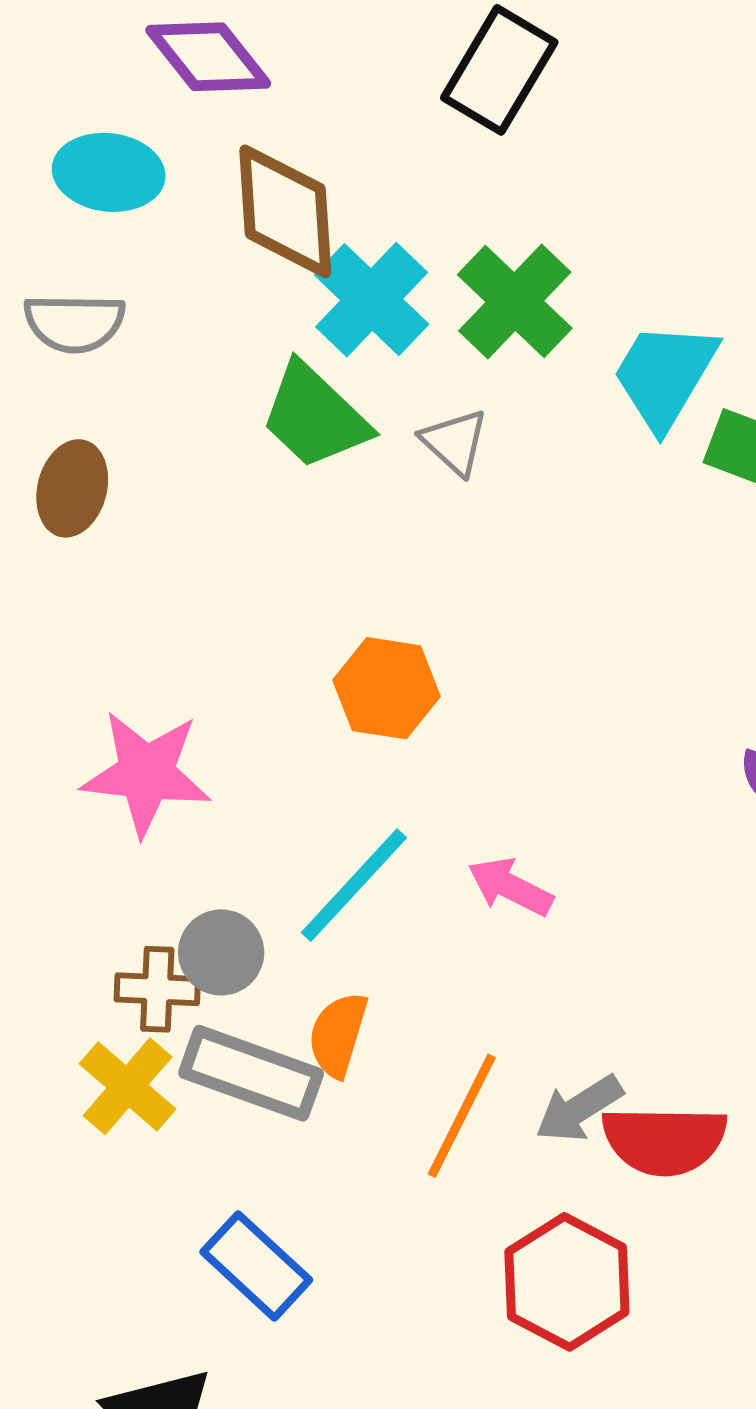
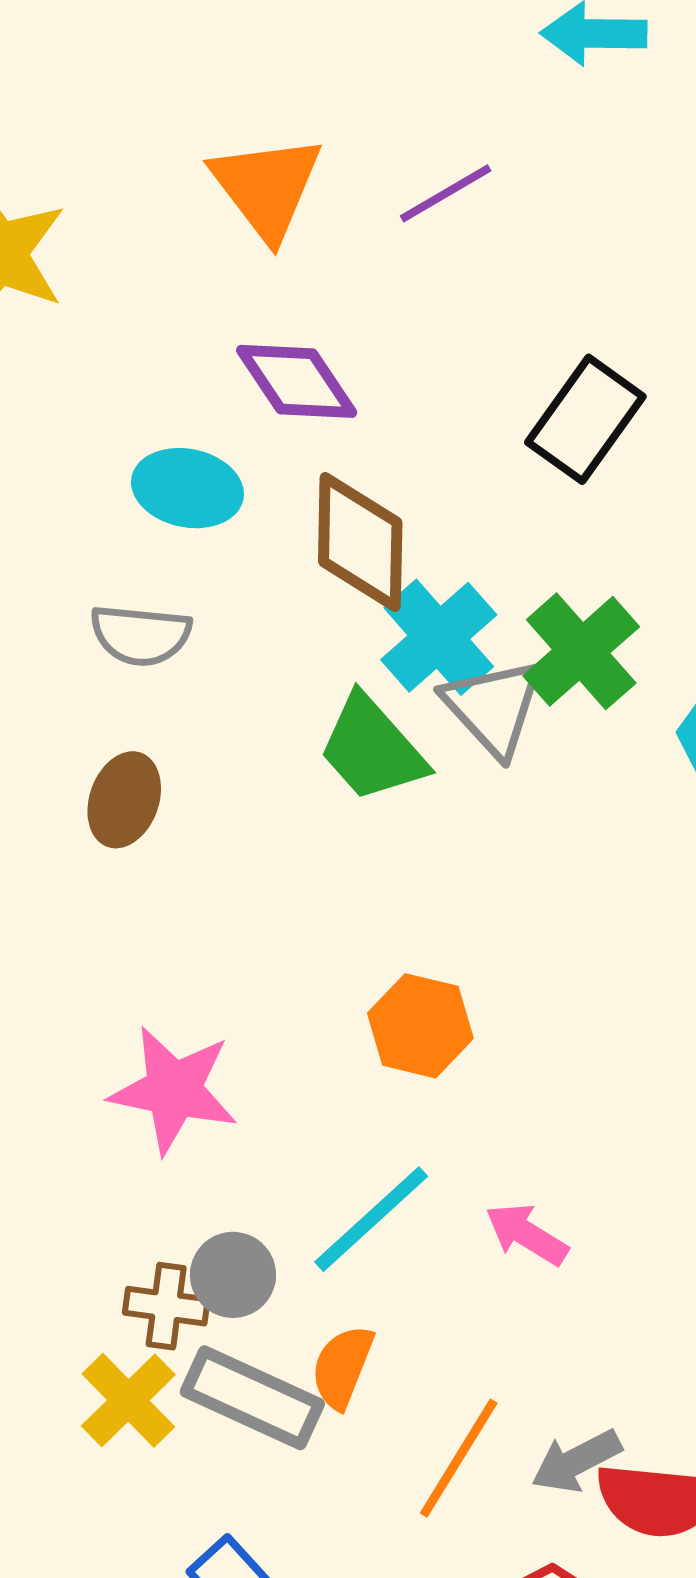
gray triangle: (455, 442) -> (493, 707), moved, size x1.5

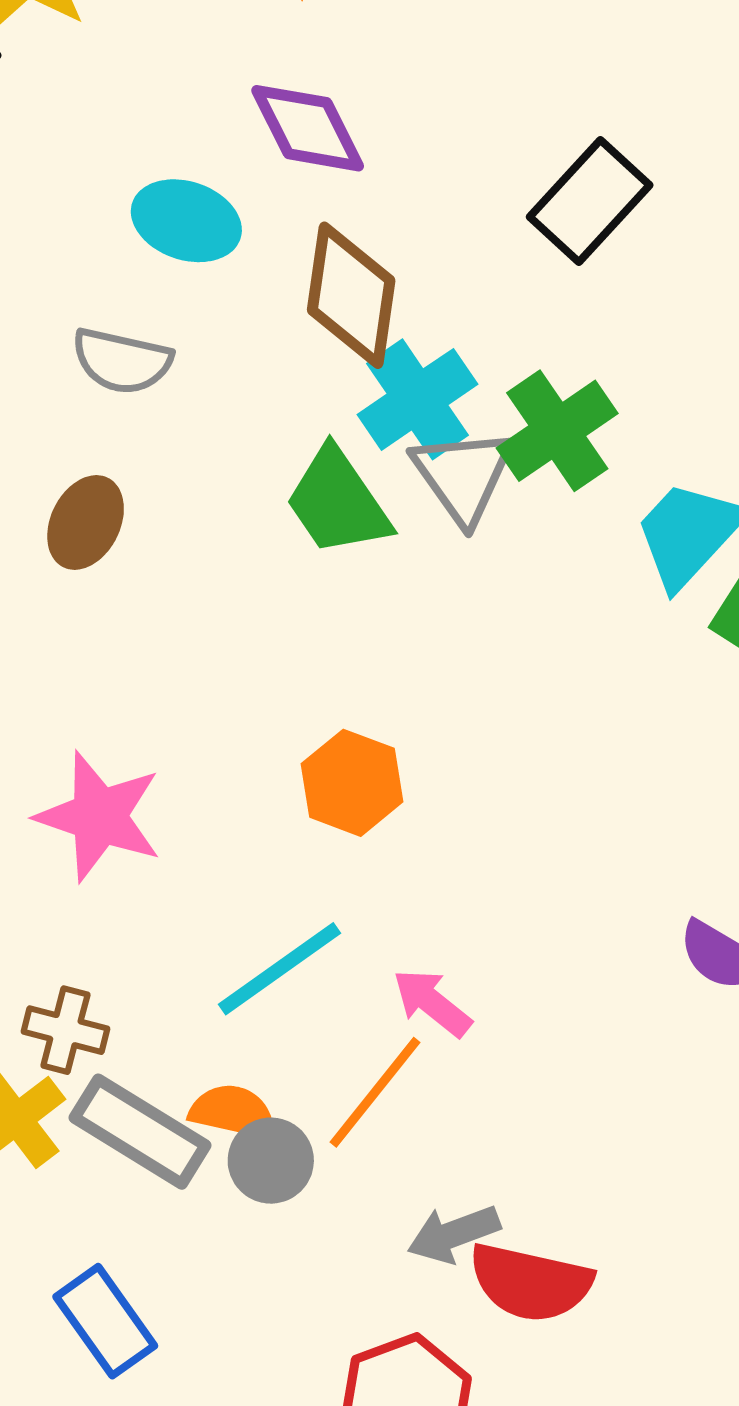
gray circle: (233, 1275) -> (271, 1161), moved
orange semicircle: (342, 1367) -> (233, 1112), turned 74
orange line: (459, 1458) -> (375, 1092), moved

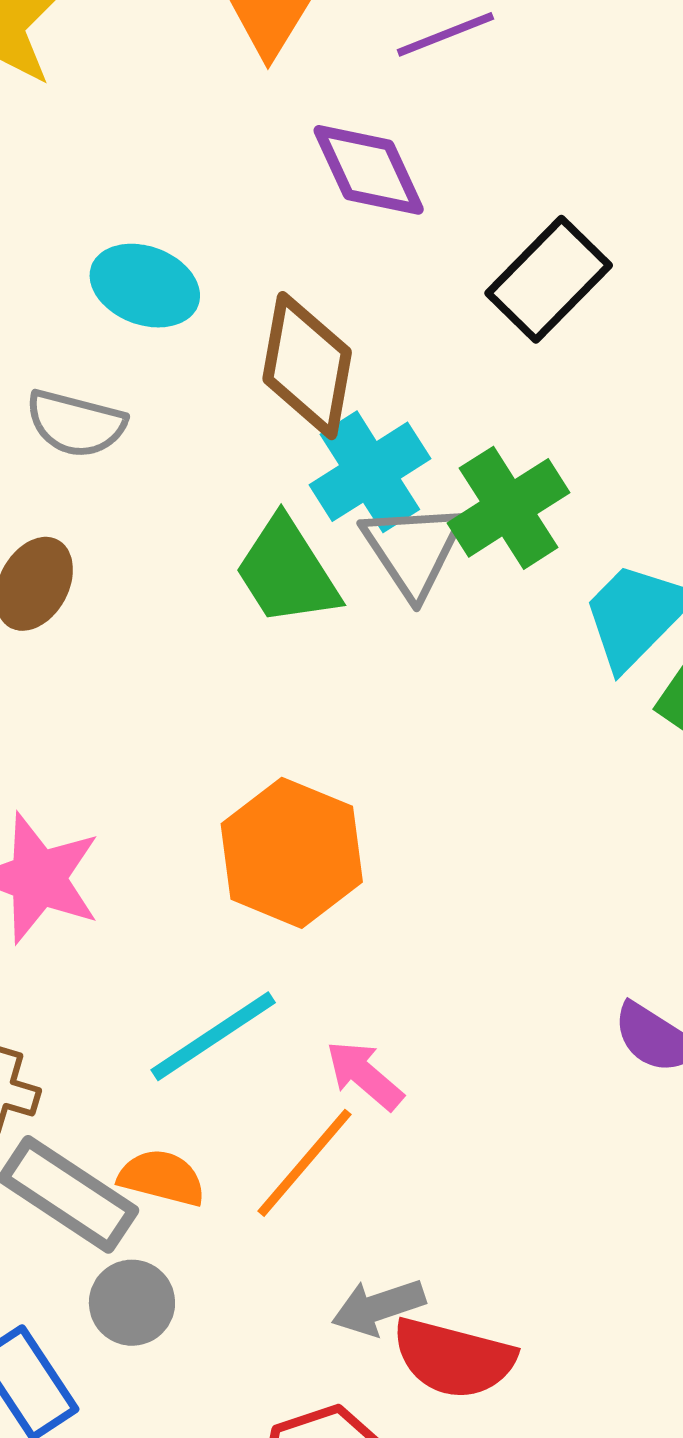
purple diamond: (308, 128) -> (369, 170), moved
orange hexagon: (352, 783) -> (292, 853), size x1.4
gray circle: (271, 1161) -> (132, 1303), moved

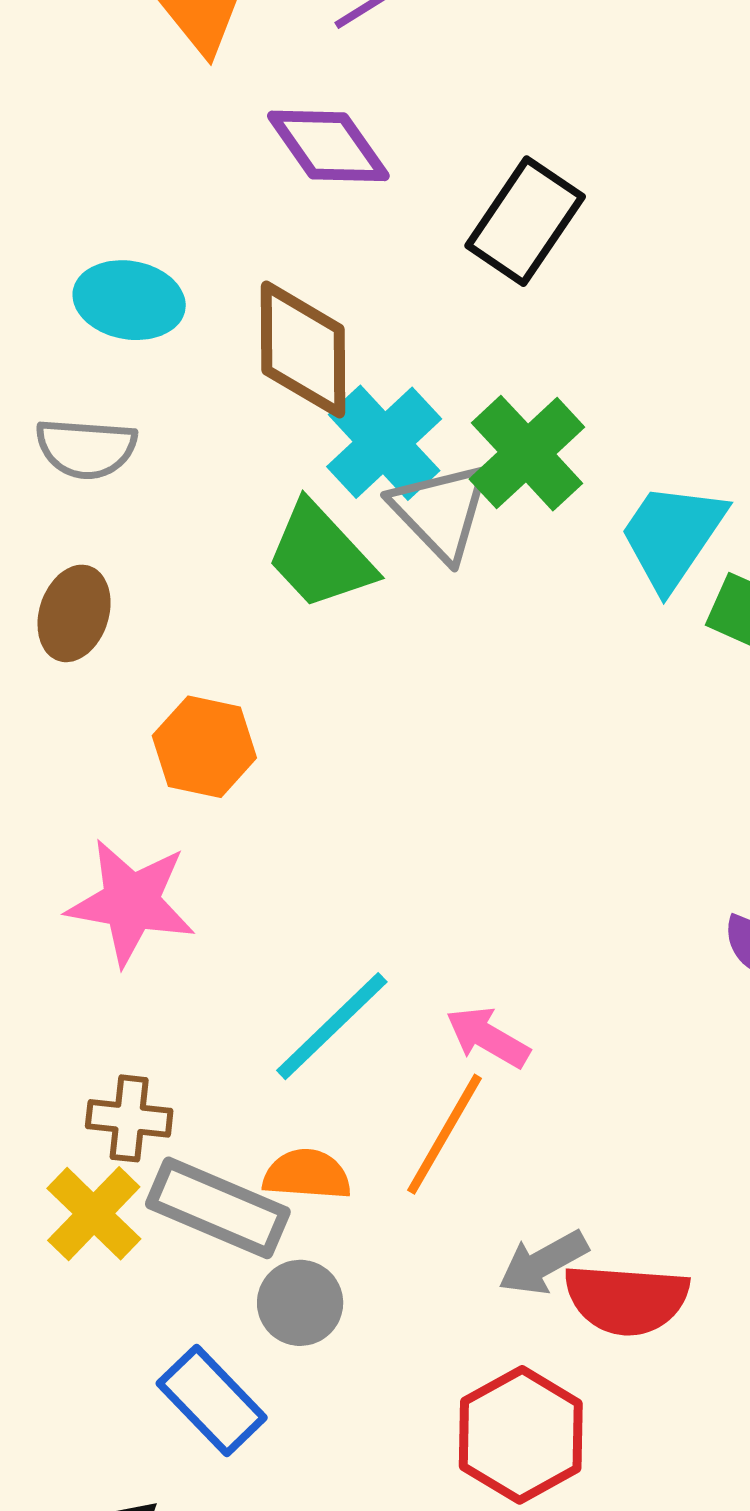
orange hexagon: (292, 853) -> (204, 747), moved, size x0.7

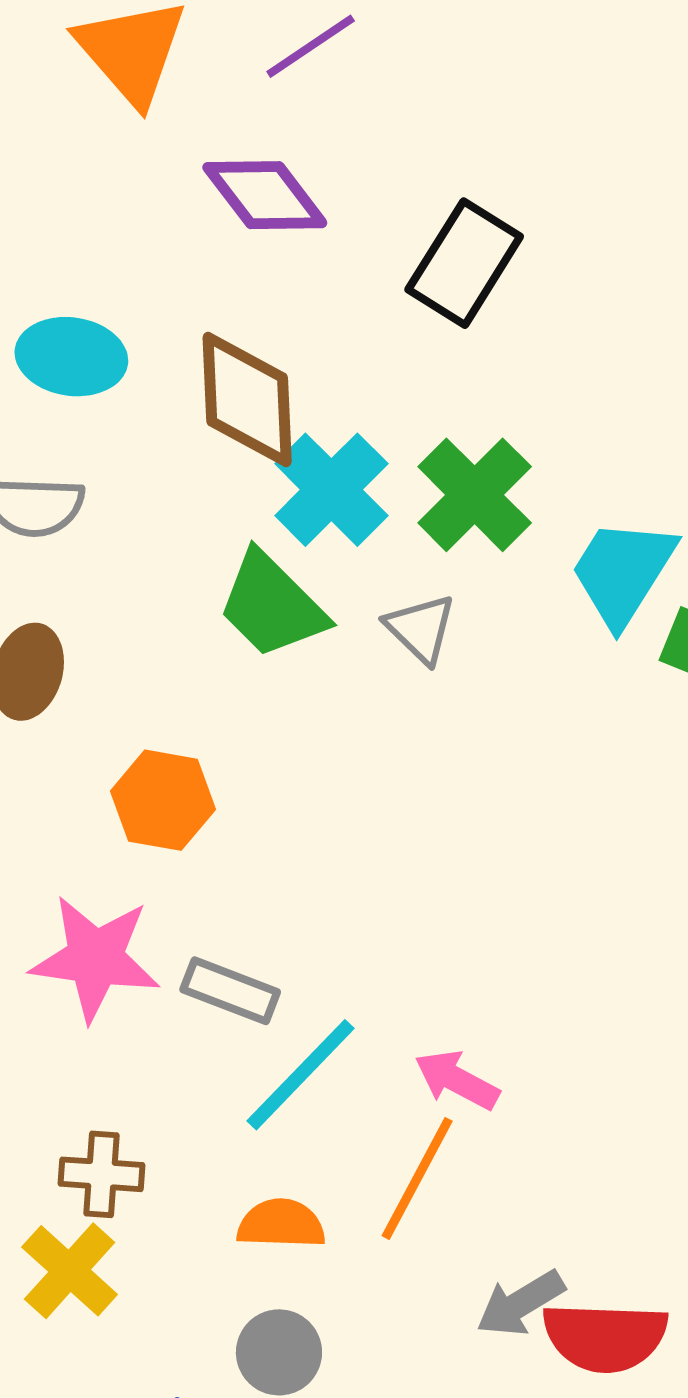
gray triangle: (440, 511) -> (421, 629), moved, size x0.7
gray rectangle: (218, 1208) -> (230, 991), moved, size x0.7

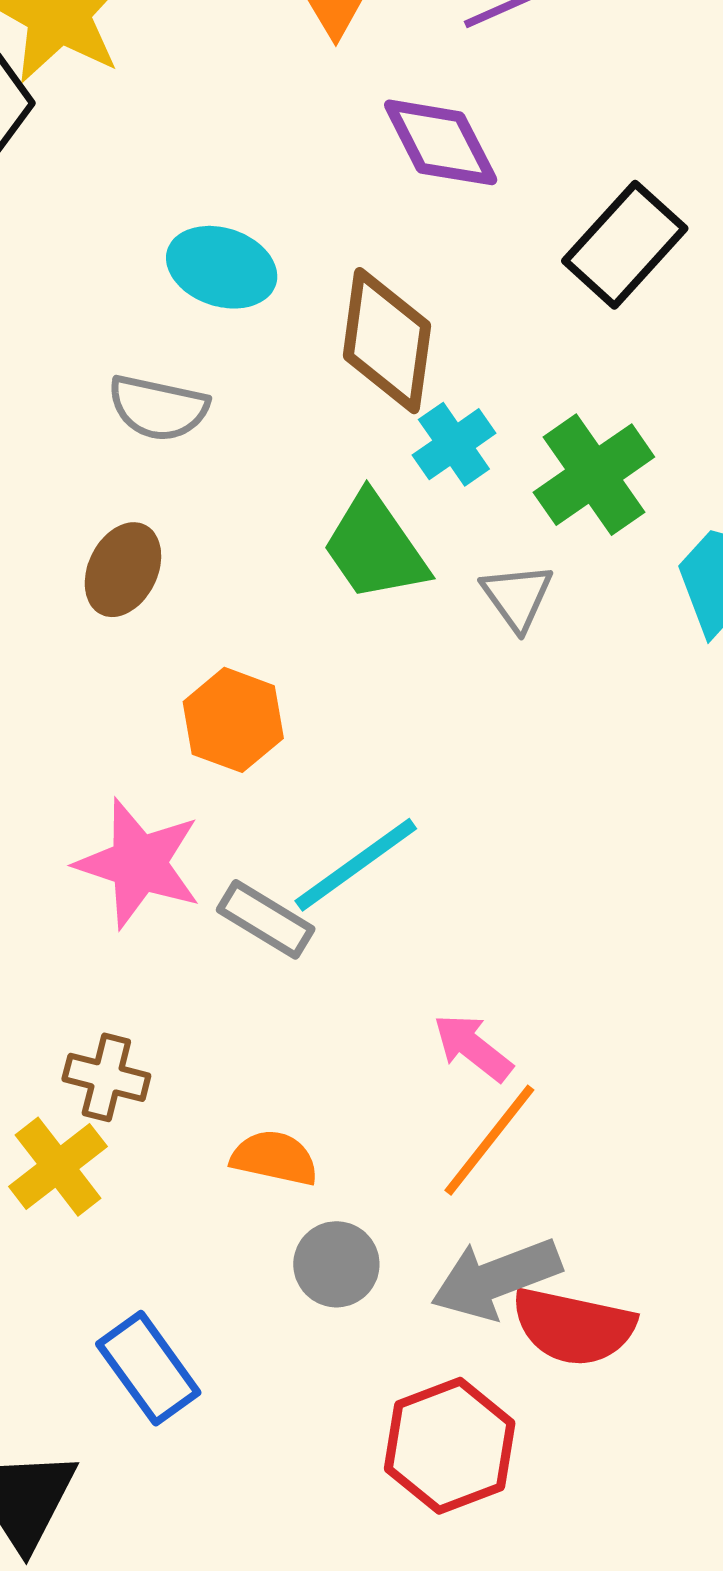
cyan cross: (331, 490) -> (454, 444), size x0.7
cyan line: (301, 1075) -> (356, 865), moved
orange line: (417, 1178) -> (489, 1140), moved
gray arrow: (521, 1303) -> (496, 1278), size x1.4
gray circle: (279, 1352) -> (336, 1264), moved

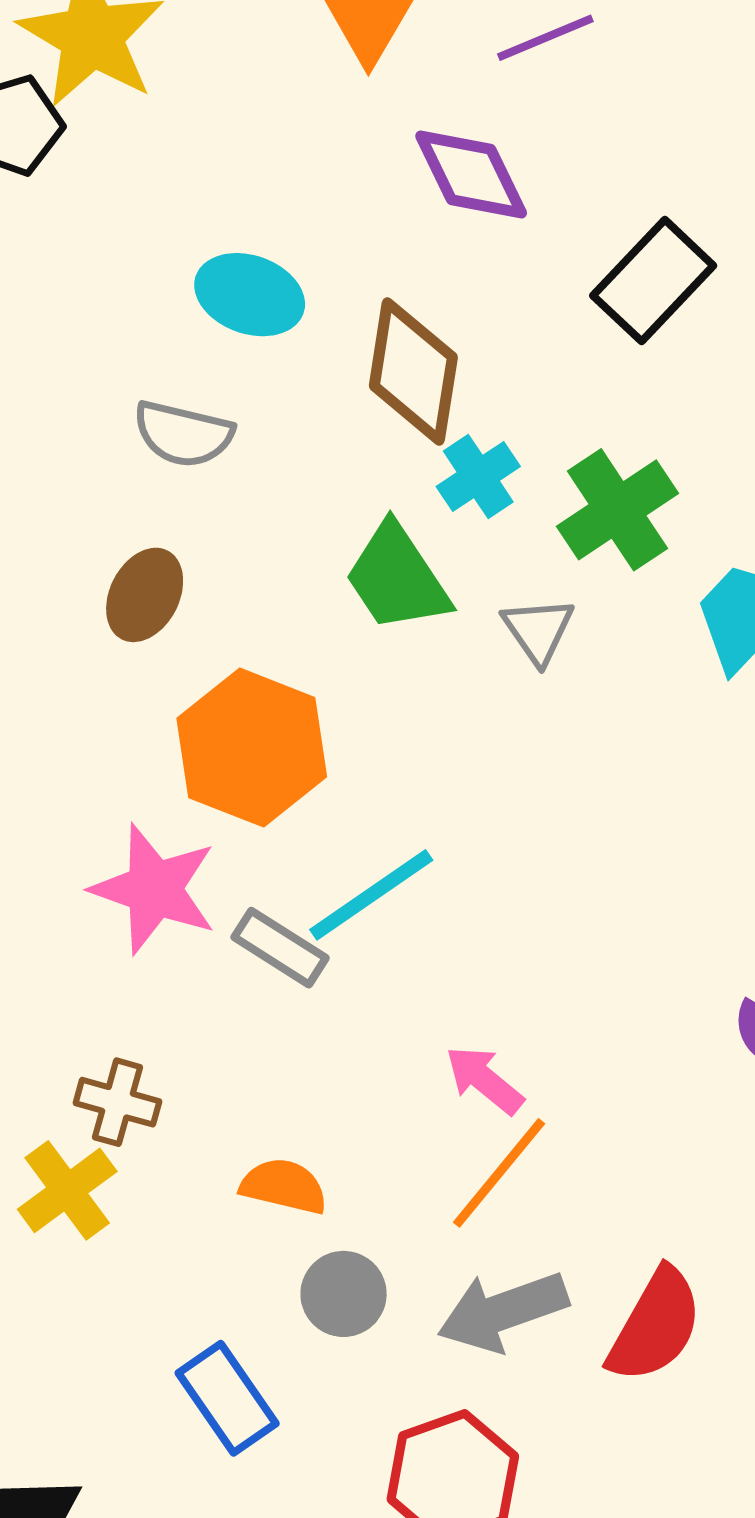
orange hexagon: (233, 720) -> (252, 748), size x1.5
red semicircle: (573, 1326) -> (655, 1325), moved, turned -74
blue rectangle: (148, 1368) -> (227, 1398), moved

